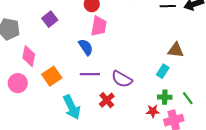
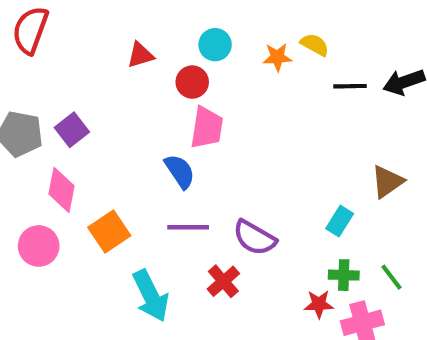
purple square: (50, 19) -> (72, 130), moved
brown triangle: (176, 50) -> (387, 182), moved, turned -42

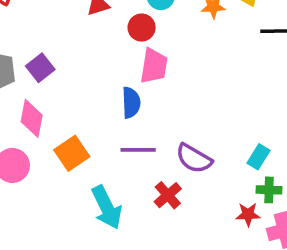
blue semicircle: (180, 171) -> (131, 103), turned 32
cyan rectangle: (340, 221) -> (259, 157), moved

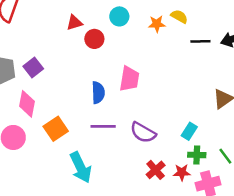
red circle: (142, 28) -> (94, 39), moved
pink trapezoid: (154, 66) -> (129, 79), moved
red cross: (168, 195) -> (156, 170), moved

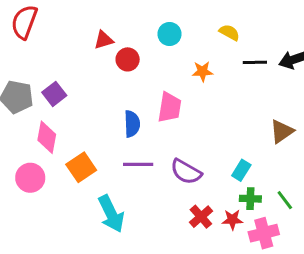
cyan circle: (119, 16) -> (169, 34), moved
orange star: (157, 24) -> (202, 71), moved

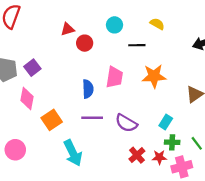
black line: (255, 62) -> (137, 45), moved
orange star: (202, 71) -> (154, 76), moved, size x1.6
pink circle: (30, 178) -> (15, 150), moved

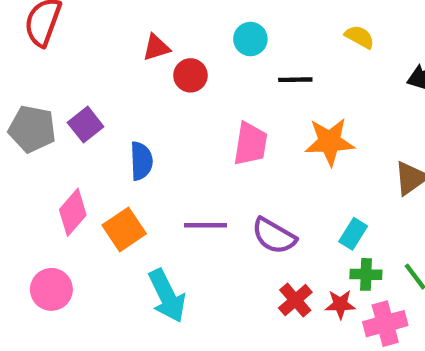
yellow semicircle: (157, 24) -> (360, 37), moved
blue semicircle: (88, 89) -> (141, 161), moved
pink diamond: (27, 99) -> (73, 212), moved, turned 30

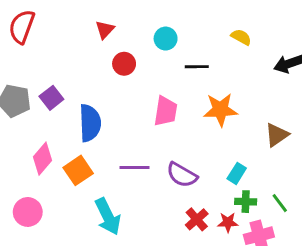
red triangle: (156, 48) -> (105, 30), moved, turned -30
blue semicircle: (141, 161) -> (90, 123), size x1.4

